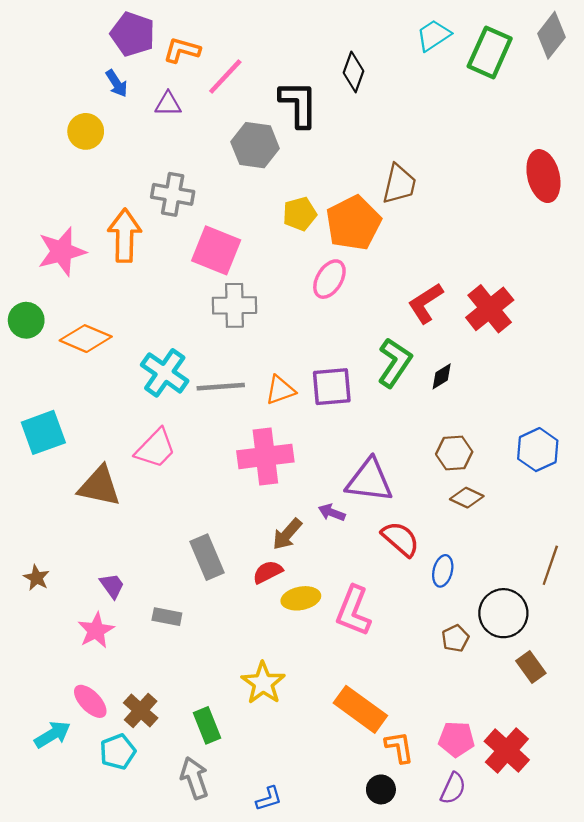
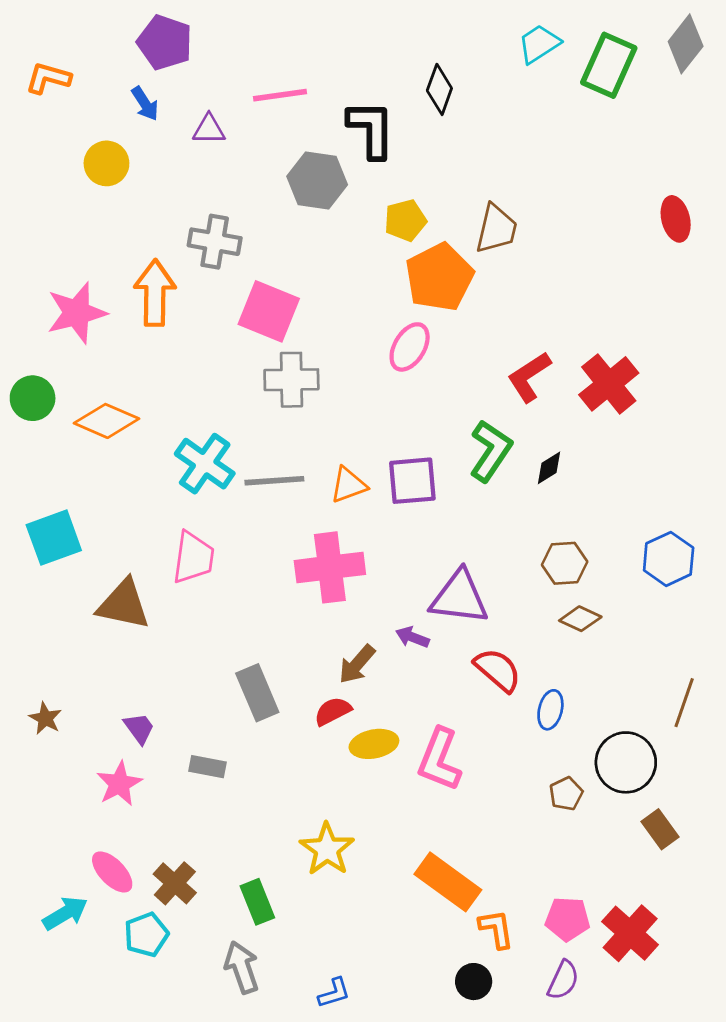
orange L-shape: (182, 50) -> (48, 78), moved
pink line: (225, 76) -> (280, 95), turned 39
red ellipse: (543, 176) -> (676, 219), size x0.7
yellow pentagon: (300, 214) -> (405, 220), moved
pink trapezoid: (155, 448) -> (193, 558), turned -36

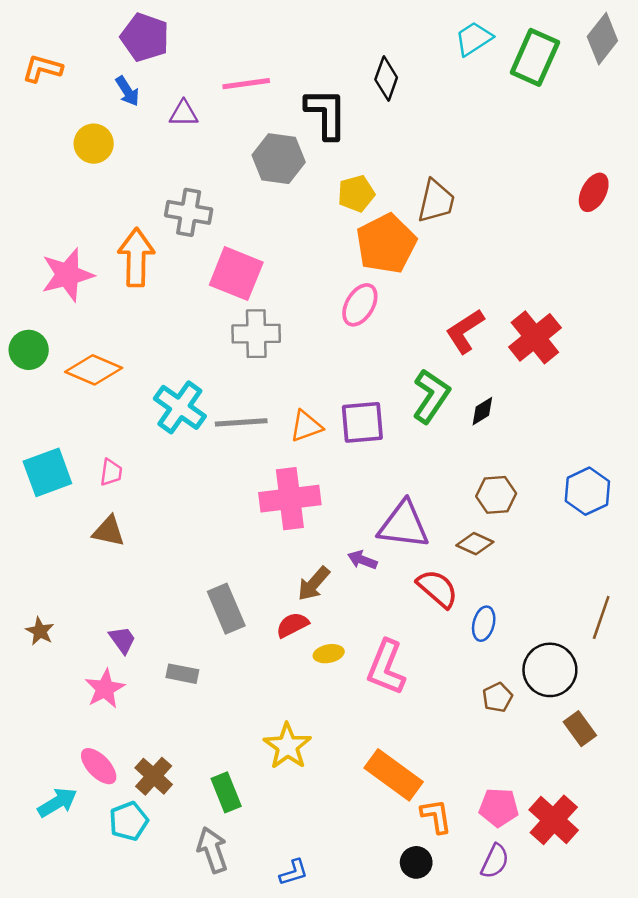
red ellipse: (676, 219) -> (594, 192), turned 42
pink trapezoid: (193, 558) -> (111, 472), moved, size x0.6
brown triangle: (124, 604) -> (109, 531), size x0.7
brown diamond: (580, 619) -> (475, 544), moved
yellow ellipse: (374, 744) -> (329, 654), size x0.7

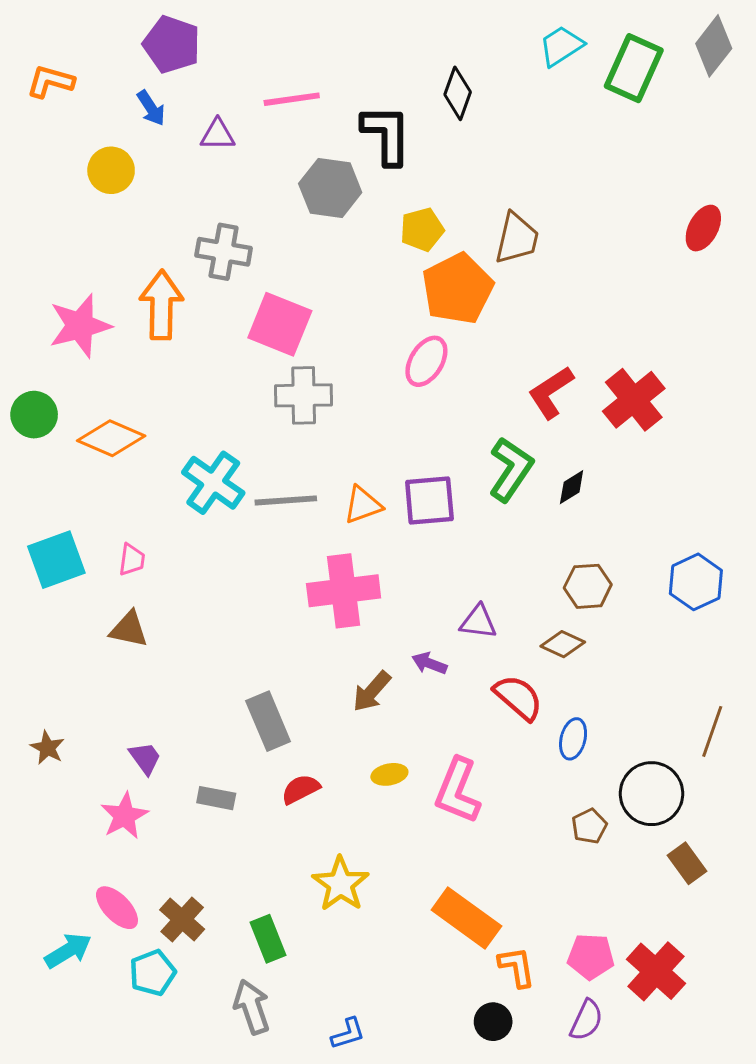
purple triangle: (404, 525) -> (478, 622), size x0.6
red semicircle: (292, 625) -> (301, 789), moved

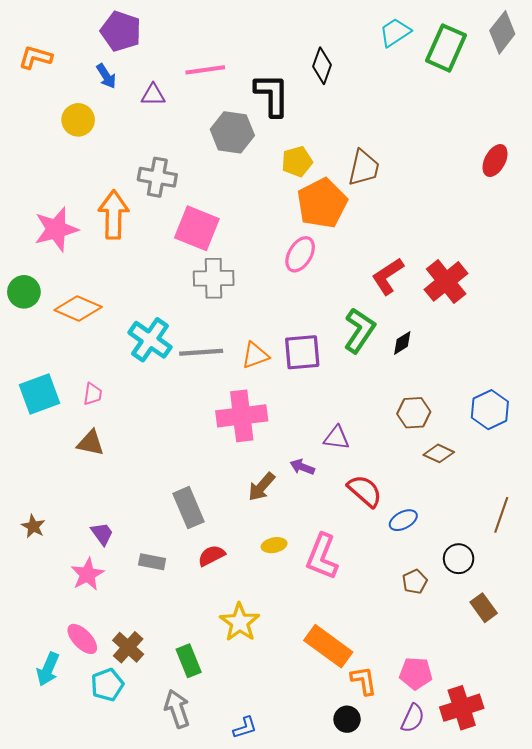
brown diamond: (563, 644) -> (439, 453), moved
blue ellipse: (573, 739) -> (403, 520), turned 48
black circle: (652, 794) -> (459, 559), size x0.7
cyan arrow: (68, 951) -> (48, 669), turned 144
red cross: (656, 971) -> (462, 708), moved, turned 30

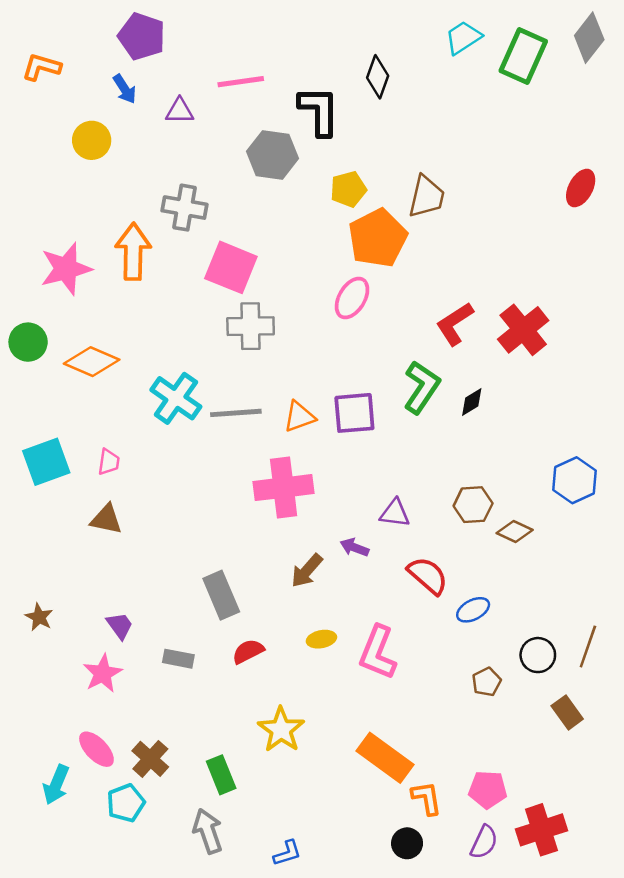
brown hexagon: (414, 413) -> (473, 505), moved
brown line: (501, 515) -> (588, 646), moved

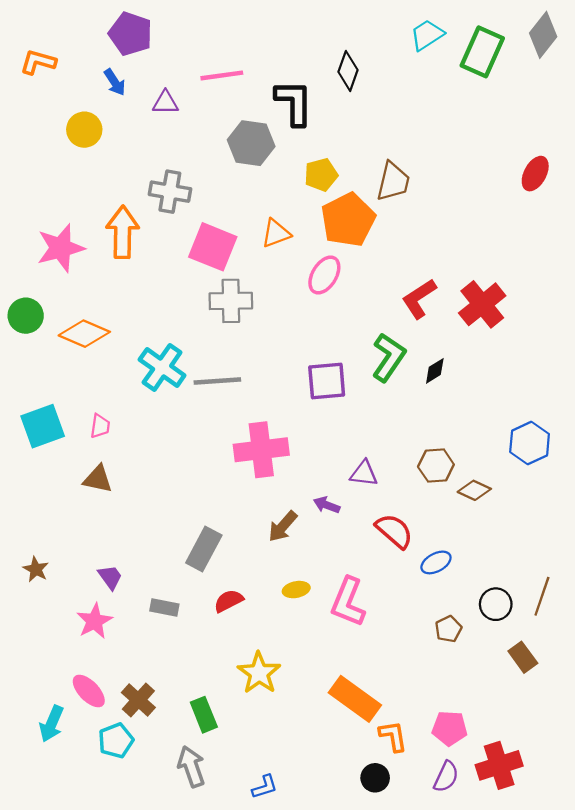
orange triangle: (299, 417) -> (276, 233), moved
gray rectangle: (221, 595) -> (204, 549), turned 51

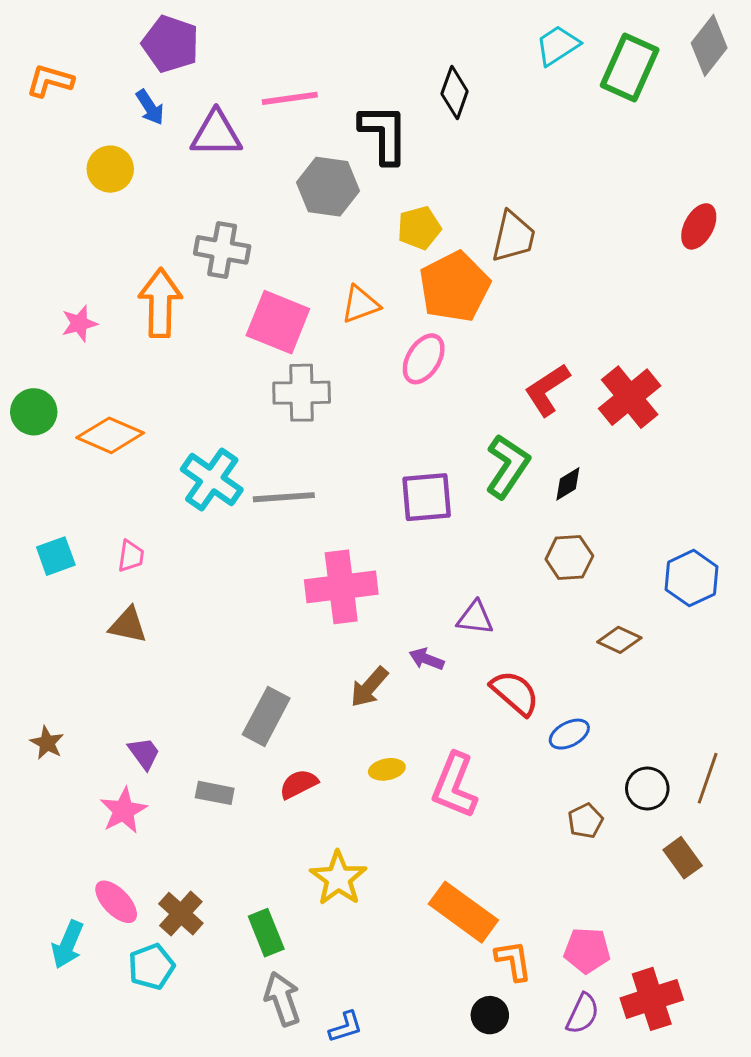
purple triangle: (165, 103) -> (216, 134), size x1.5
pink star: (61, 248) -> (79, 324), size x0.6
cyan square: (43, 426) -> (56, 556), size x0.7
brown hexagon: (436, 466) -> (569, 557), moved
gray arrow: (191, 767) -> (282, 999), moved

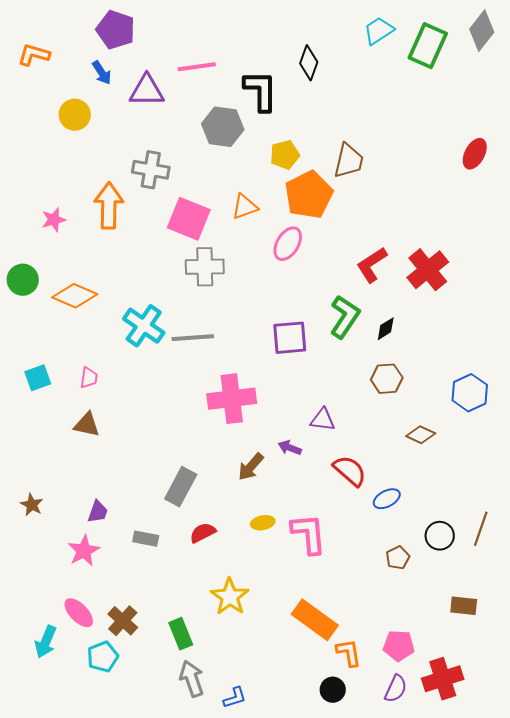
purple trapezoid: (144, 753) -> (98, 512), turned 55
pink L-shape: (455, 786) -> (309, 534), turned 153
brown rectangle: (683, 858) -> (464, 606), moved, turned -48

